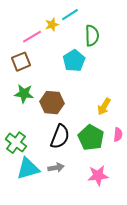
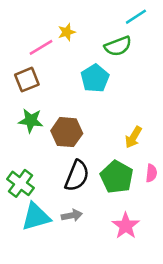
cyan line: (70, 15) -> (136, 17), moved
green semicircle: (92, 36) -> (118, 46), turned 70
pink star: (98, 176) -> (126, 226), turned -30

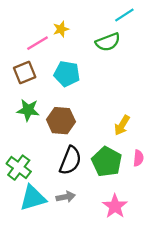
cyan pentagon: (95, 78) -> (67, 74), moved, turned -30

